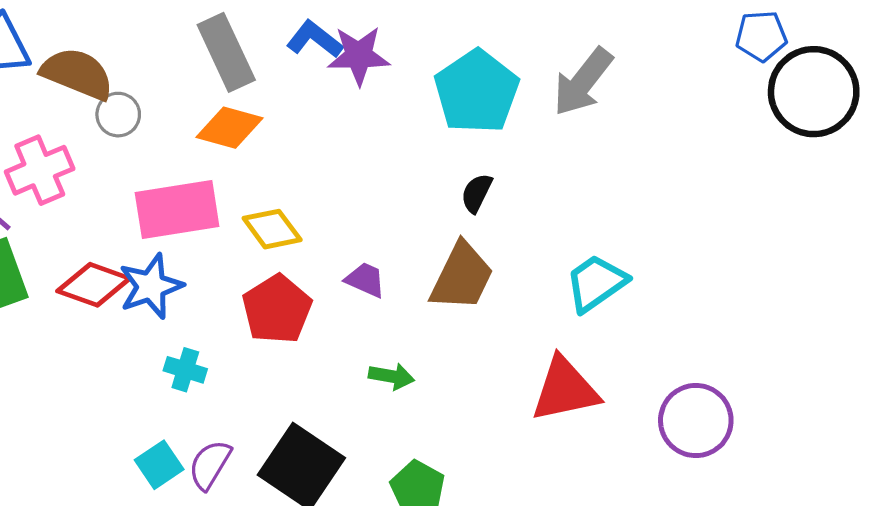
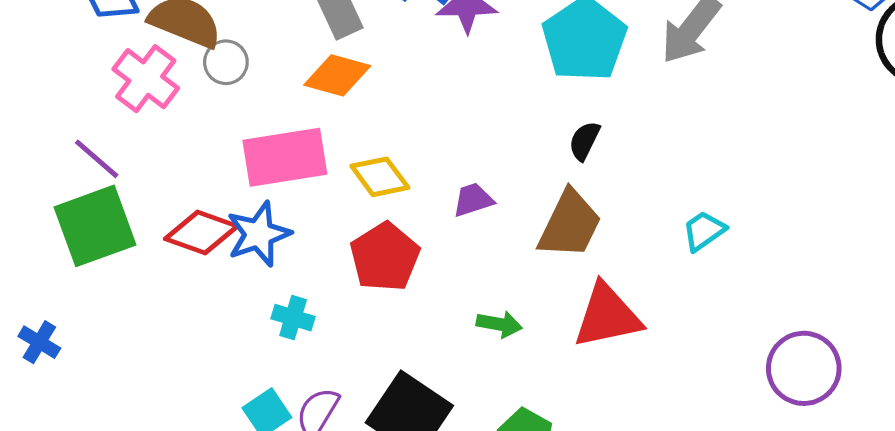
pink cross: (40, 170) -> (146, 79), moved, turned -30
purple trapezoid: (365, 280) -> (473, 200), moved, turned -42
cyan trapezoid: (596, 283) -> (704, 231), size x0.7
red triangle: (565, 389) -> (607, 316), moved

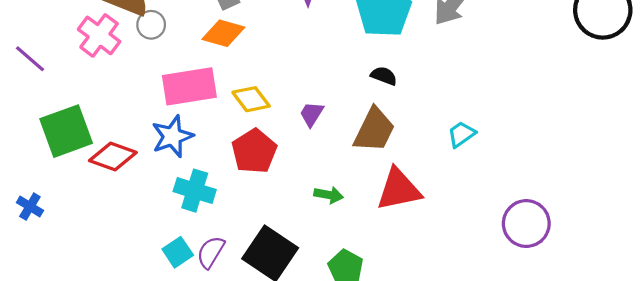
black semicircle: (584, 141) -> (384, 76), turned 85
purple line: (97, 159) -> (30, 59), moved
purple trapezoid: (473, 200) -> (312, 114), turned -40
red diamond: (201, 232) -> (113, 157), moved
cyan cross: (293, 318) -> (195, 191), size x1.5

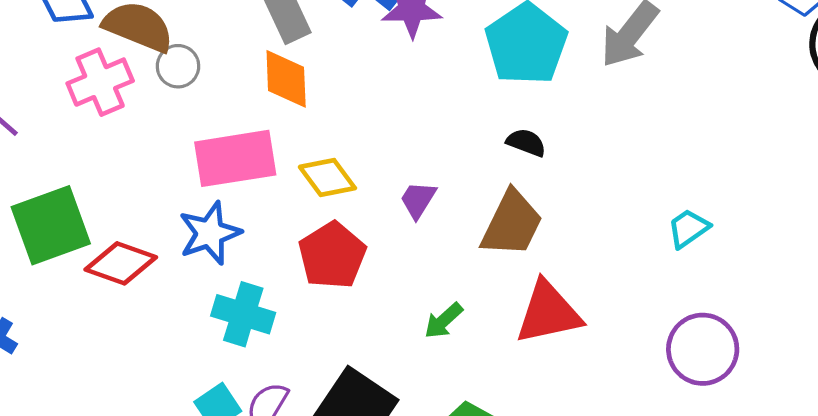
orange diamond: (223, 33) -> (286, 79), turned 72
pink cross: (99, 35) -> (100, 82), turned 30
cyan trapezoid: (461, 134) -> (688, 228), moved
green arrow: (329, 195) -> (444, 321), turned 128
purple circle: (526, 224) -> (703, 349), moved

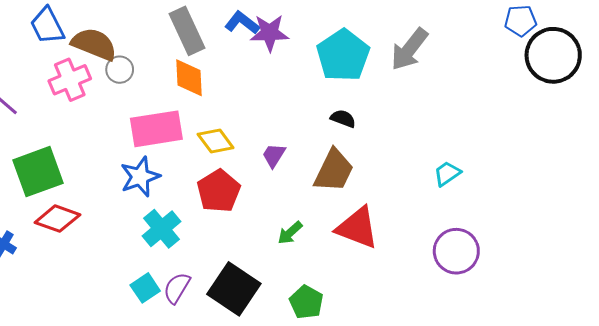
red diamond: (121, 263) -> (57, 219), moved
red triangle: (548, 313) -> (357, 228), turned 33
cyan cross: (243, 314) -> (161, 229), turned 33

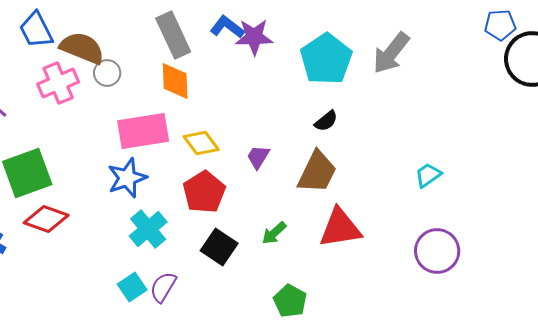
black semicircle: (343, 119) -> (326, 121), turned 120
red triangle: (357, 228) -> (340, 228), turned -30
black square: (234, 289) -> (219, 247), moved, size x0.7

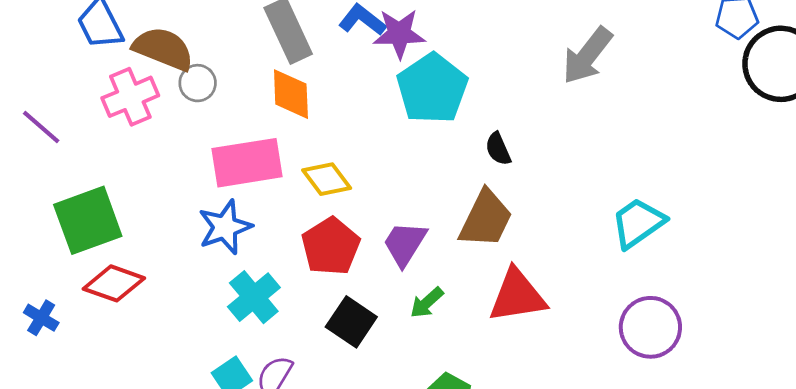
cyan pentagon: (326, 59) -> (432, 89), moved
black semicircle: (326, 121) -> (498, 149), turned 105
purple trapezoid: (258, 157) -> (405, 244), moved, size x1.4
cyan trapezoid: (428, 175) -> (638, 223), size x1.5

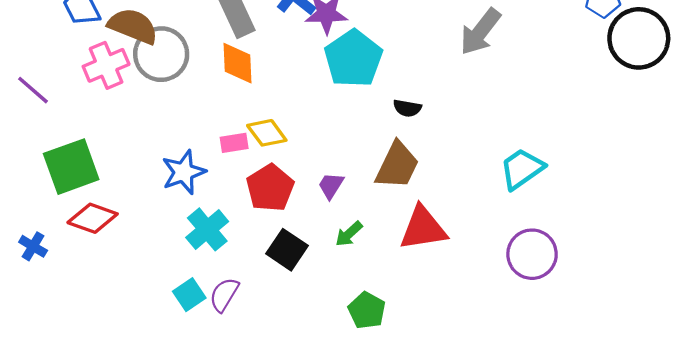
gray circle: (198, 83) -> (161, 54), size x1.8
black semicircle: (498, 149) -> (407, 108), turned -56
pink rectangle: (247, 163) -> (234, 143), moved, size x0.5
purple trapezoid: (405, 244) -> (331, 186), size x0.7

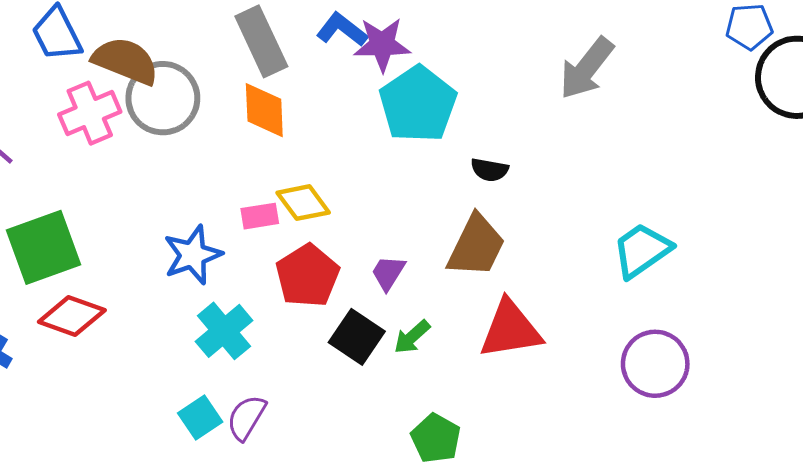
black square: (287, 250) -> (357, 337), moved

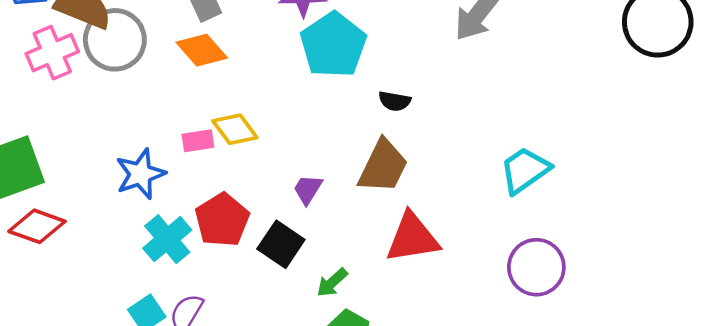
orange diamond: (264, 110) -> (202, 50), turned -39
red pentagon: (308, 276) -> (222, 220), moved
green arrow: (412, 337) -> (332, 283), moved

